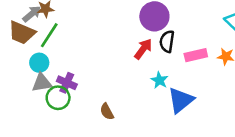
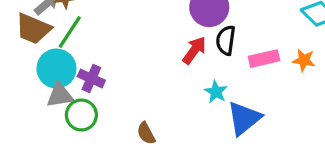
cyan circle: (39, 63) -> (56, 69), size x1.5
purple cross: (67, 83) -> (91, 78), moved

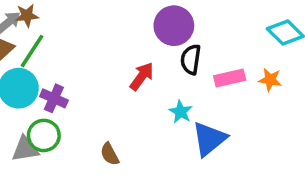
red arrow: (194, 50) -> (142, 76), moved
gray triangle: (60, 95) -> (25, 149), moved

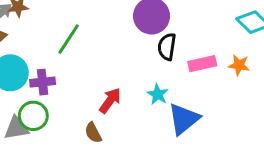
green line: (32, 51) -> (69, 39), moved
red arrow: (142, 76) -> (110, 100), moved
purple cross: (54, 98) -> (43, 82), turned -30

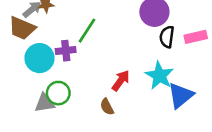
pink rectangle: (202, 64) -> (196, 37), moved
purple cross: (43, 82) -> (66, 51), moved
cyan star: (158, 94) -> (159, 76), size x1.6

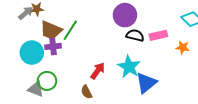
brown trapezoid: (22, 28) -> (51, 30), moved
black semicircle: (167, 37) -> (135, 35), turned 96
gray triangle: (44, 103) -> (36, 89), turned 30

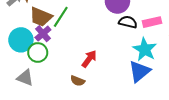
purple cross: (53, 46) -> (43, 34), turned -35
cyan star: (129, 67) -> (145, 49), moved
green circle: (47, 81) -> (38, 52), moved
brown semicircle: (86, 92) -> (78, 81), turned -40

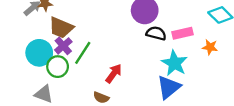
green line: (61, 17) -> (83, 53), moved

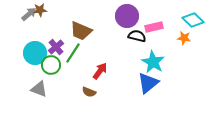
brown trapezoid: (61, 28) -> (81, 31), moved
pink rectangle: (182, 33) -> (154, 27), moved
orange star: (210, 47) -> (184, 38), moved

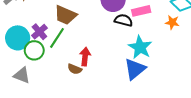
red arrow: (100, 71) -> (85, 57), turned -30
brown semicircle: (89, 92) -> (75, 69), moved

